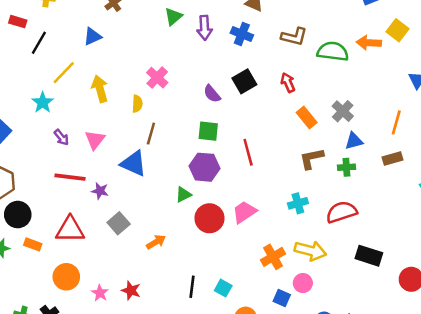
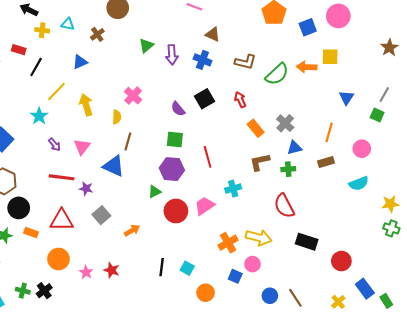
yellow square: (398, 30) -> (330, 57), turned -36
green semicircle: (333, 51) -> (277, 74), turned 130
cyan cross: (298, 203) -> (233, 189), moved
red semicircle: (341, 212) -> (284, 206), turned -100

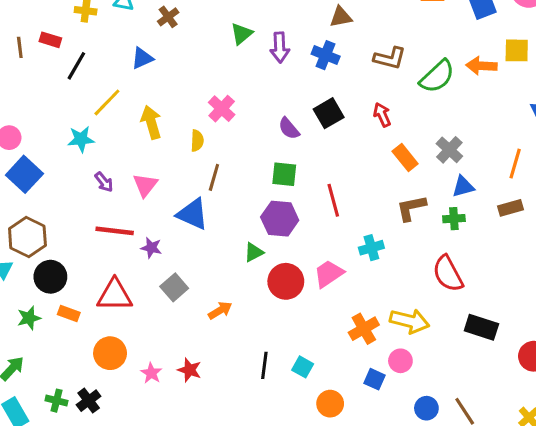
brown triangle: (213, 34) -> (341, 17), turned -35
cyan star: (39, 116) -> (81, 139), turned 30

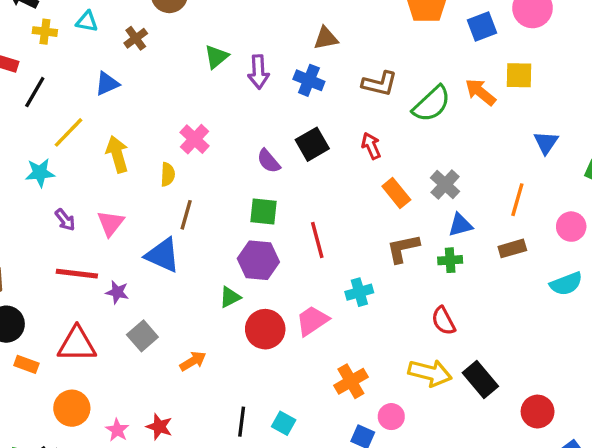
orange arrow: (481, 66) -> (480, 92), turned 36
red semicircle: (448, 274) -> (443, 321), size x0.7
yellow arrow: (410, 321) -> (430, 373), moved
black rectangle: (481, 327) -> (480, 380), turned 32

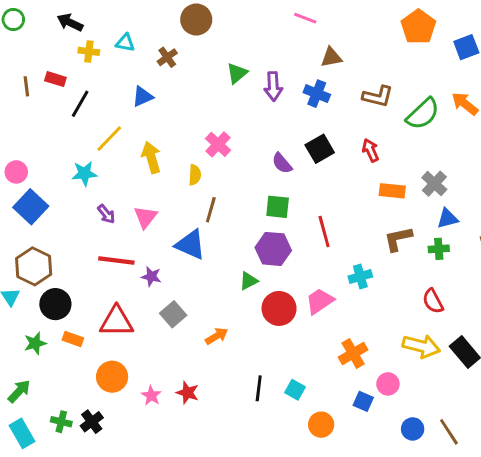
orange rectangle: (396, 193) -> (392, 191), turned -45

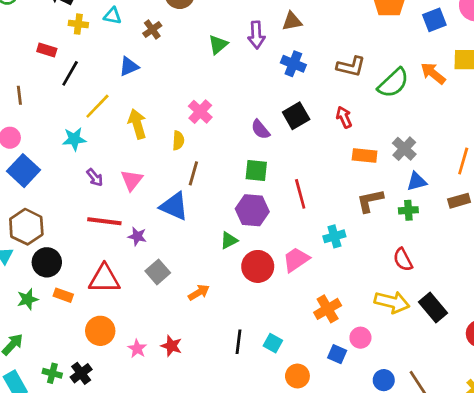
brown triangle: (331, 57) -> (292, 21), moved
brown line: (26, 86) -> (19, 95), moved
purple arrow: (273, 86) -> (256, 35), moved

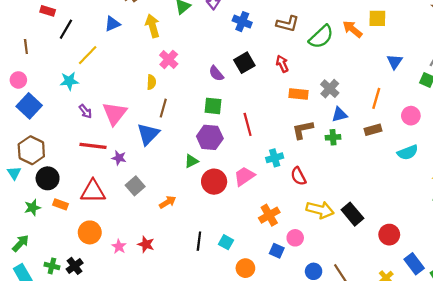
yellow arrow: (137, 124) -> (152, 26), moved
pink triangle: (132, 180) -> (115, 113), size x1.4
blue triangle: (174, 206) -> (148, 134), turned 50
red semicircle: (403, 260) -> (298, 176), moved

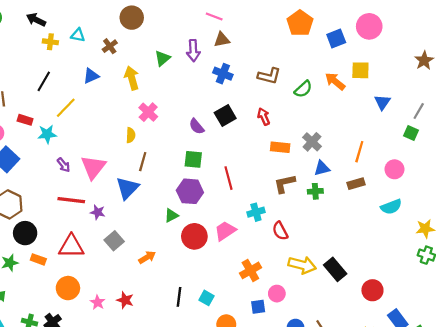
red rectangle: (48, 11) -> (25, 120), moved
green semicircle: (321, 37) -> (303, 89), size x0.7
blue triangle: (395, 62) -> (382, 102), moved
blue square: (277, 251) -> (258, 307), turned -32

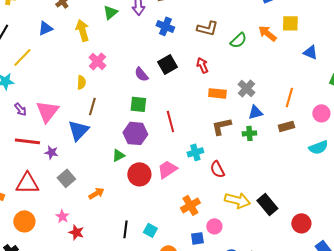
blue triangle: (382, 102) -> (310, 52), turned -42
pink star: (98, 302) -> (62, 216), moved

